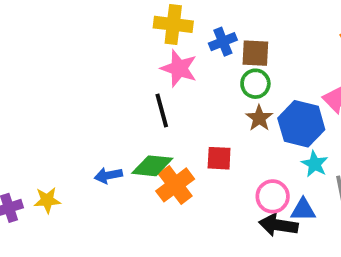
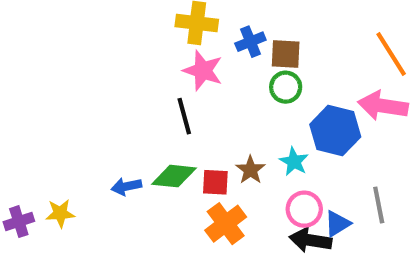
brown star: (259, 118) -> (250, 170), moved
red square: (219, 158) -> (215, 182), moved
cyan star: (315, 164) -> (294, 162), moved
orange cross: (175, 185) -> (226, 224), moved
blue triangle: (303, 210) -> (337, 224), turned -32

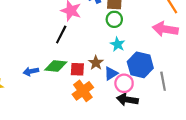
black line: (184, 116) -> (61, 35), turned 42
blue hexagon: (335, 131) -> (140, 65), moved
cyan star: (294, 162) -> (118, 44), moved
blue triangle: (337, 224) -> (111, 74), moved

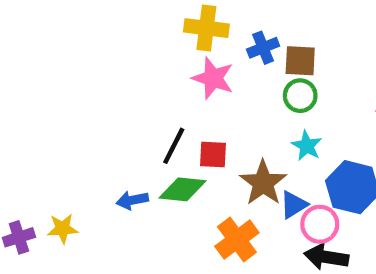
black line: (61, 35) -> (174, 146), moved
brown star: (96, 63) -> (263, 183), size x1.5
red square: (77, 69) -> (213, 154), moved

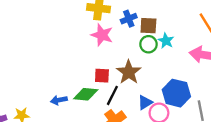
black line: (174, 146) -> (112, 95), moved
cyan star: (307, 146) -> (166, 41), moved
brown star: (263, 183) -> (129, 72), moved

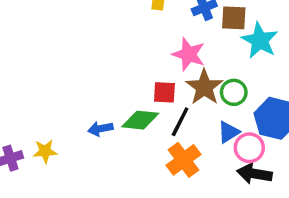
pink star: (102, 35) -> (189, 54), moved
cyan star: (166, 41) -> (260, 40), size x1.5
green circle: (148, 44) -> (234, 92), moved

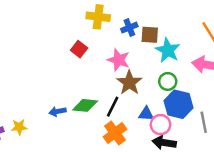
red square: (164, 92) -> (79, 49), moved, turned 35
green circle: (234, 92) -> (168, 81), moved
blue triangle: (229, 132) -> (146, 114), turned 35

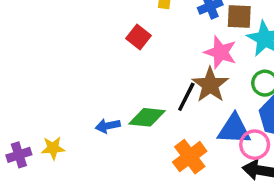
pink star: (119, 60) -> (220, 52), moved
black line: (113, 107) -> (186, 97), moved
blue triangle: (146, 114) -> (234, 129), size x1.5

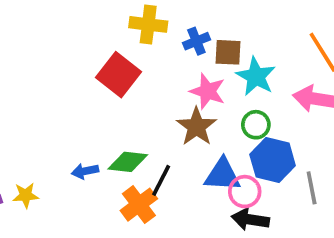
red square: (138, 37) -> (118, 75), size x1.6
black line: (186, 97) -> (161, 180), moved
orange cross: (190, 157) -> (139, 205), moved

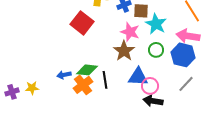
blue hexagon: (273, 160) -> (183, 55), moved
black line: (161, 180) -> (105, 80), turned -36
gray line: (312, 188) -> (186, 84), turned 54
orange cross: (139, 205) -> (83, 85), moved

